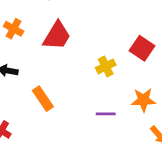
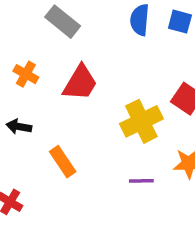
yellow cross: (106, 66) -> (141, 121), size x1.6

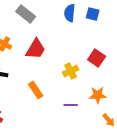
yellow cross: (141, 121) -> (71, 71), size x0.7
orange rectangle: (63, 162) -> (36, 90), moved

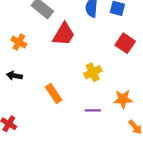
red trapezoid: (36, 49) -> (64, 34), moved
red square: (97, 58) -> (125, 43), moved

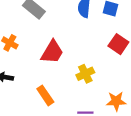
red trapezoid: (64, 34) -> (52, 52), moved

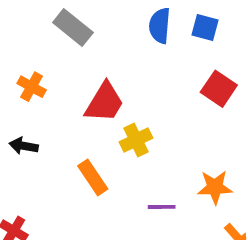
yellow cross: (85, 74) -> (136, 140), moved

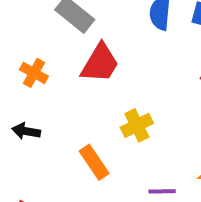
red trapezoid: (104, 102) -> (100, 63), moved

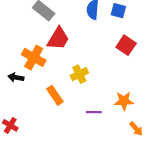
orange cross: (34, 73) -> (34, 57), moved, size x1.5

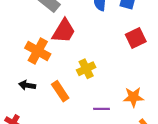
red square: (126, 45) -> (136, 38), turned 30
black arrow: (16, 77) -> (27, 85), moved

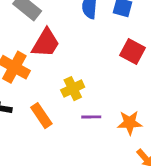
red square: (136, 38) -> (133, 52), turned -36
purple line: (102, 109) -> (91, 117), moved

